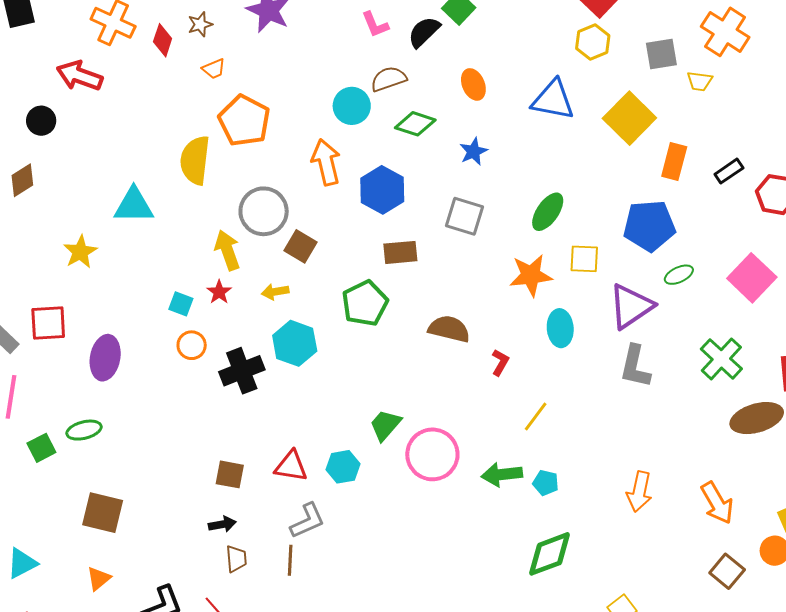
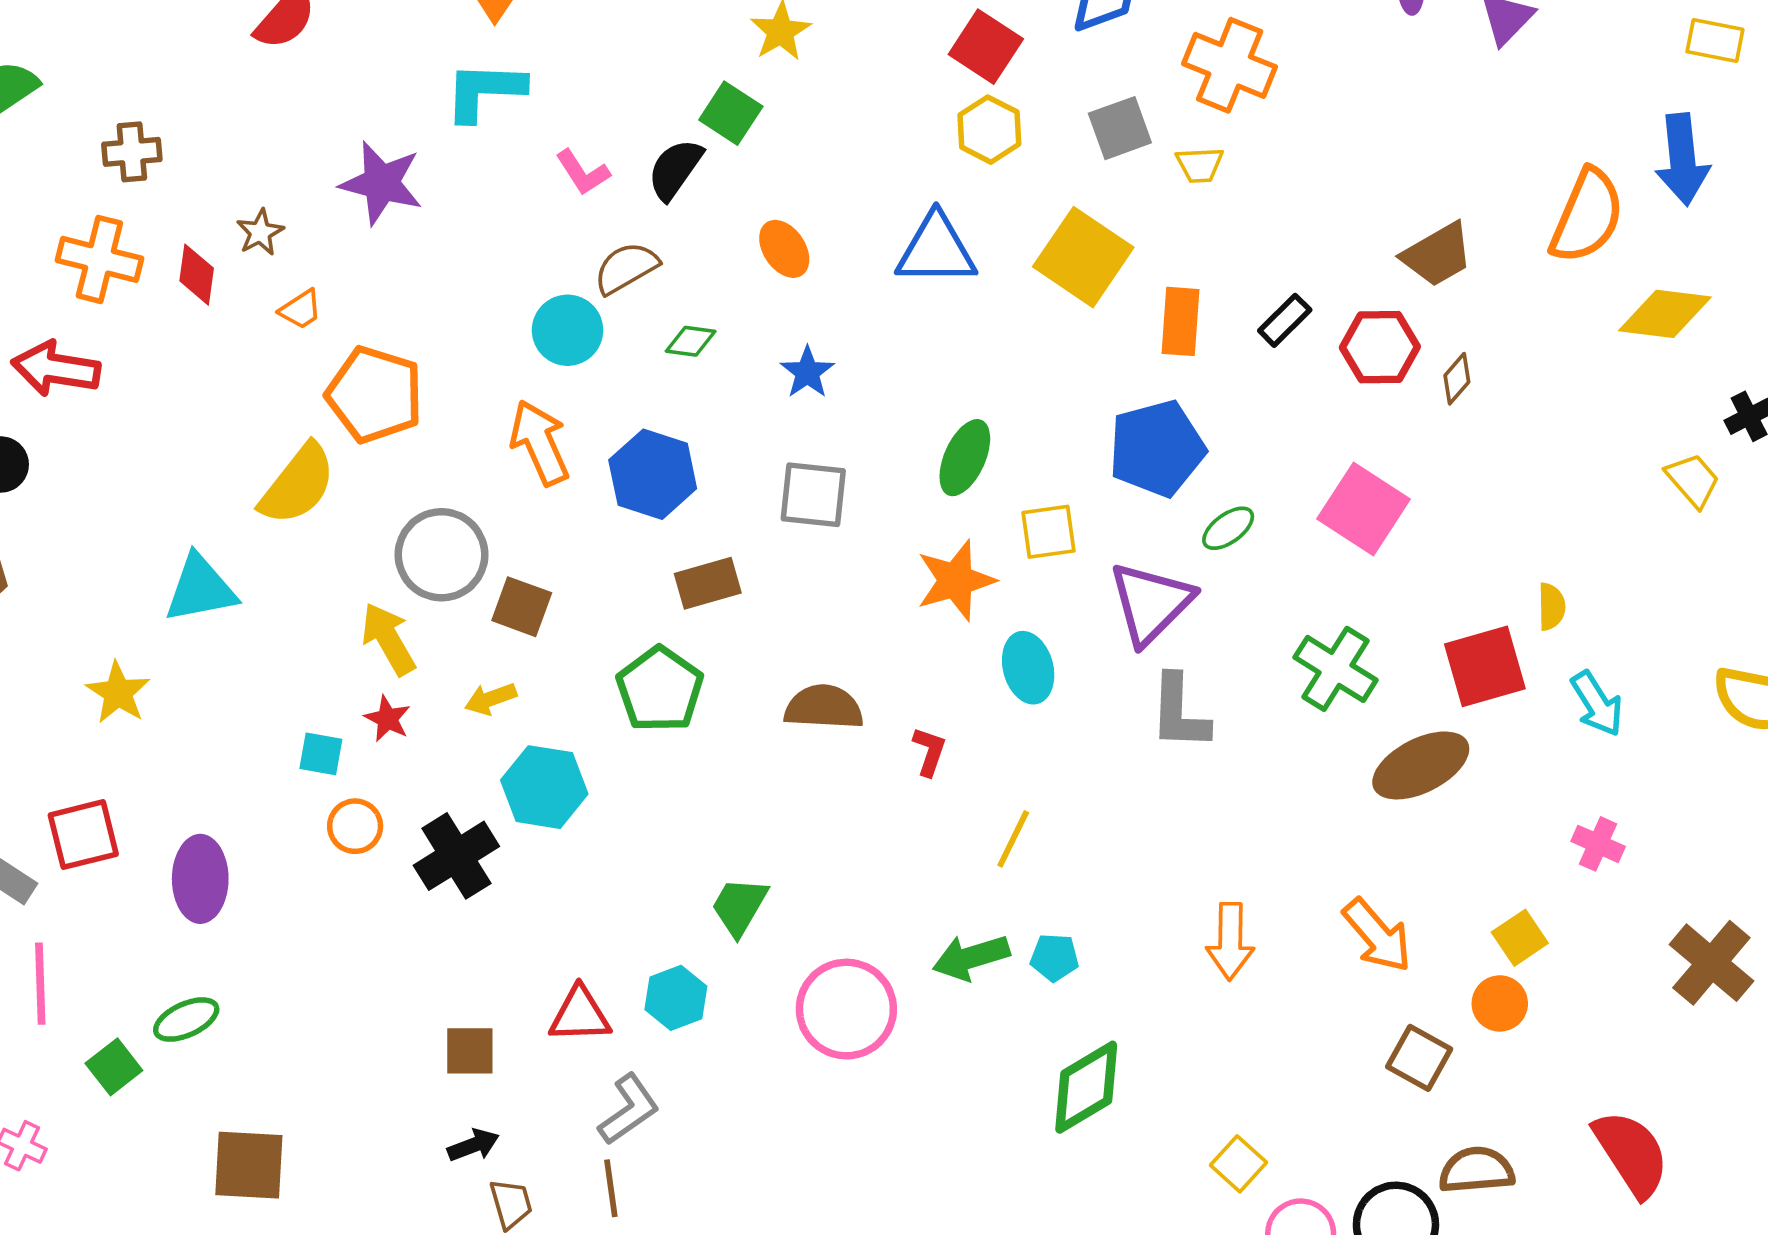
green diamond: (415, 124) -> (691, 341), size x0.7
yellow semicircle: (195, 160) -> (298, 484), turned -138
pink circle: (432, 454) -> (846, 1009), moved

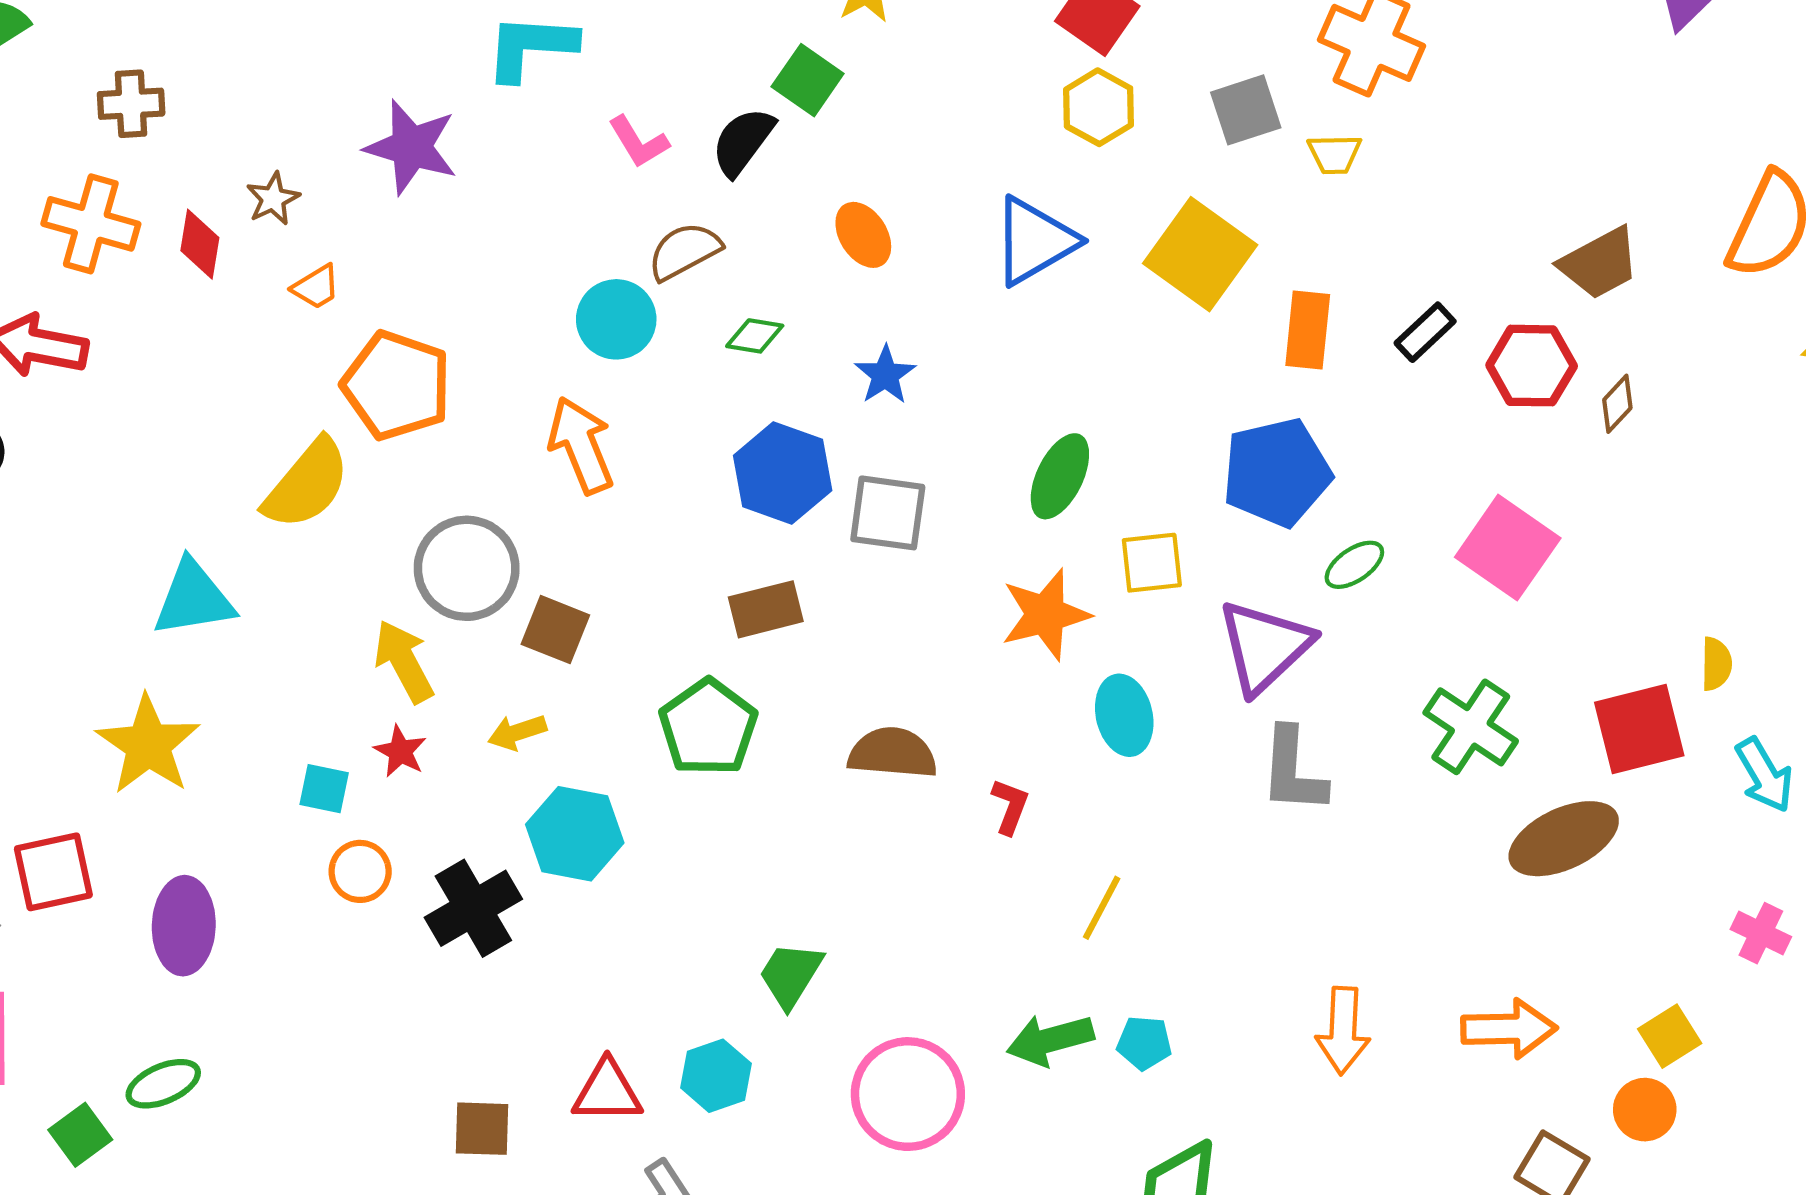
blue triangle: (936, 250) -> (1034, 241), turned -32
blue hexagon: (653, 474) -> (783, 473), moved
yellow star: (118, 693) -> (148, 745), moved, size x1.4
orange arrow: (1377, 935) -> (1509, 1029), turned -52

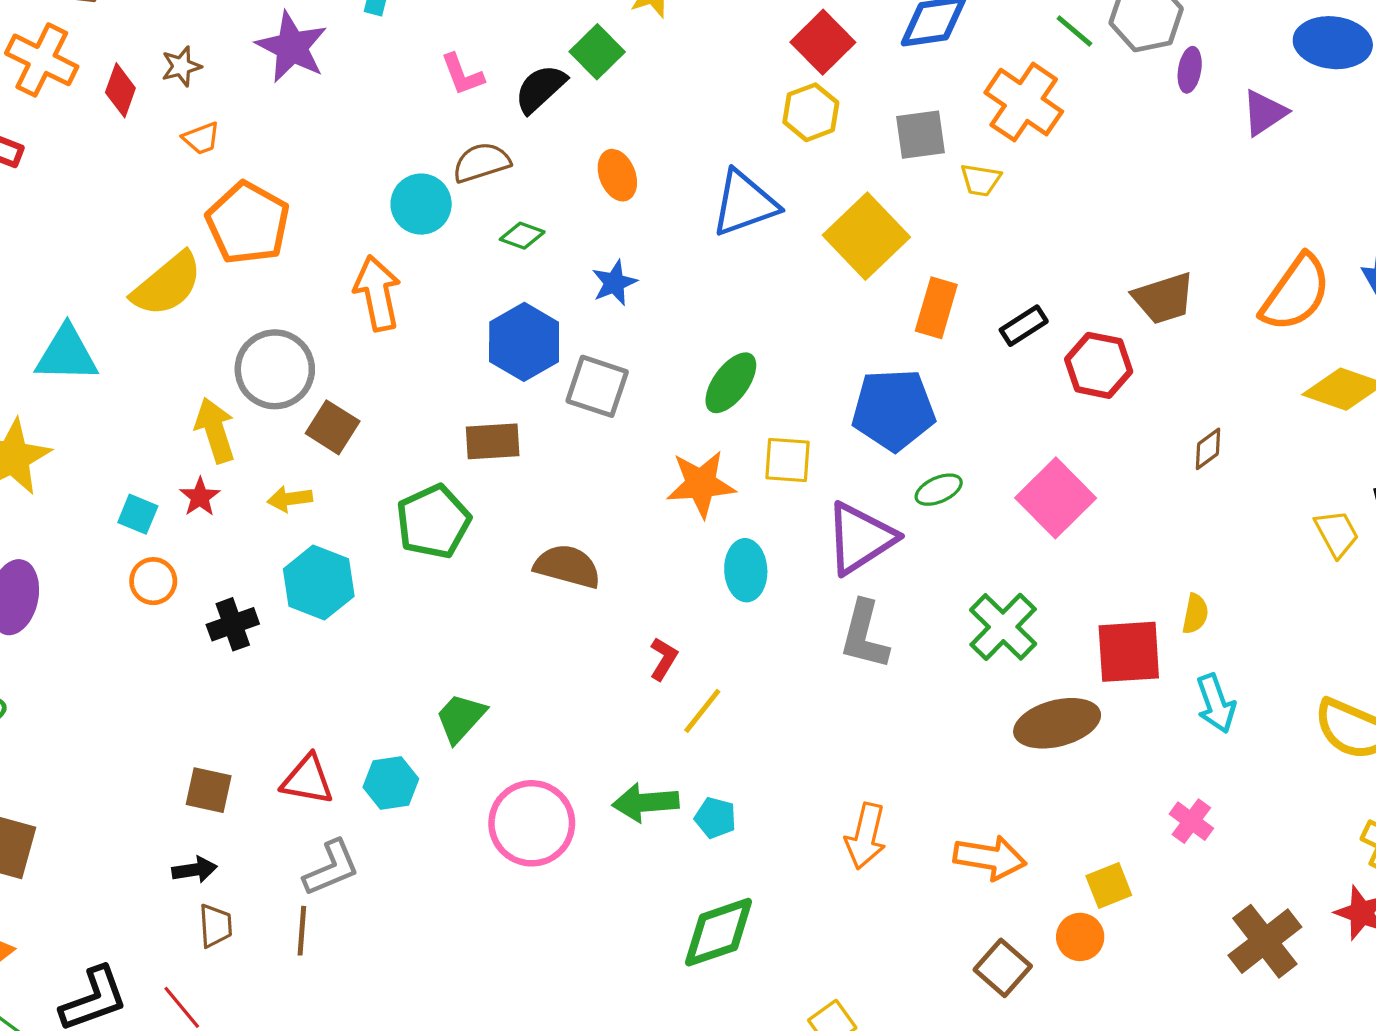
brown diamond: (1617, 404) -> (1208, 449), moved
red L-shape: (1010, 806) -> (663, 659), moved
black cross: (473, 908) -> (233, 624), size x0.7

